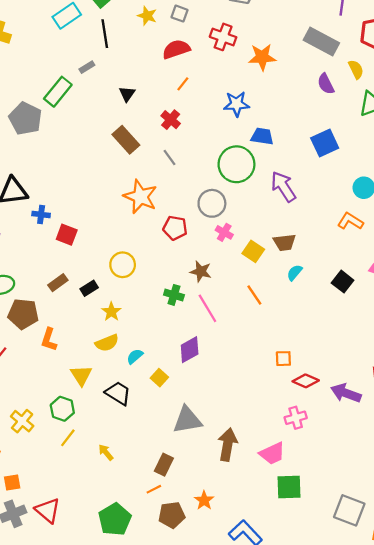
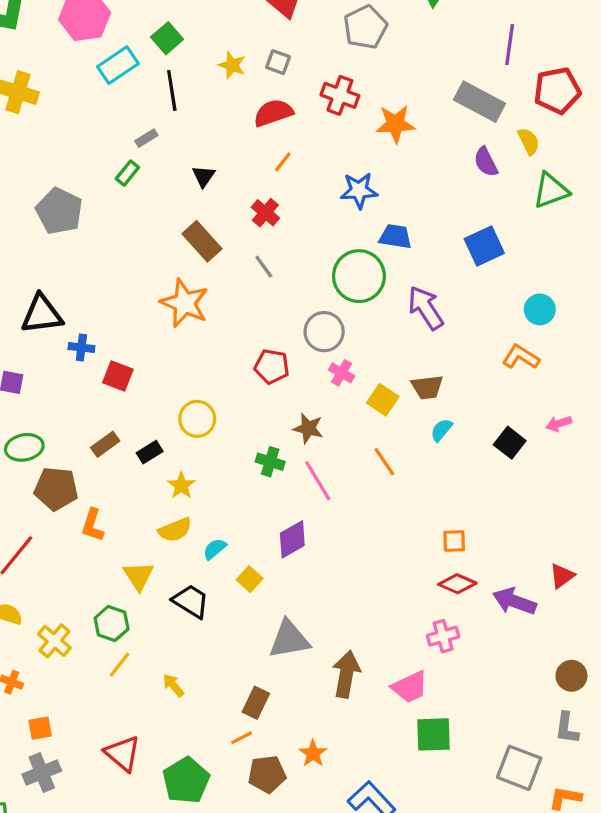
green rectangle: (58, 92) -> (127, 173), moved, size x0.6
orange star: (140, 197) -> (184, 303), moved
orange square: (283, 359) -> (454, 541), moved
red triangle: (48, 510) -> (123, 754), moved

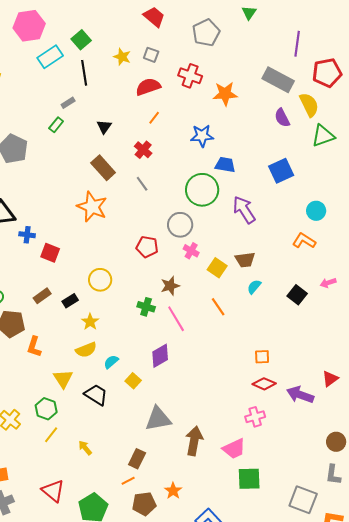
yellow semicircle: (529, 141) -> (309, 105), size x1.4
brown star: (308, 428) -> (170, 286), turned -30

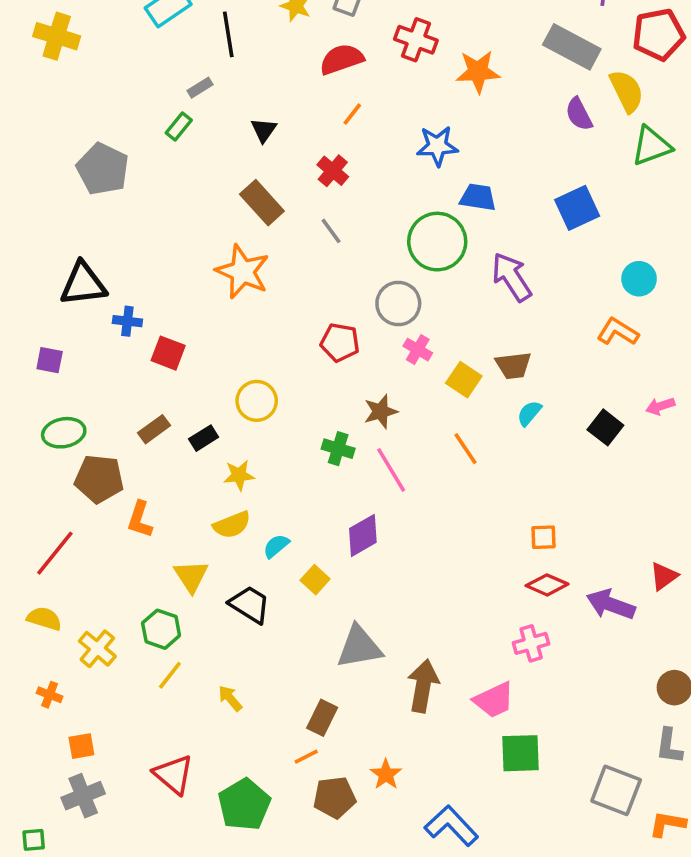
yellow star: (90, 322) -> (239, 475), turned 30

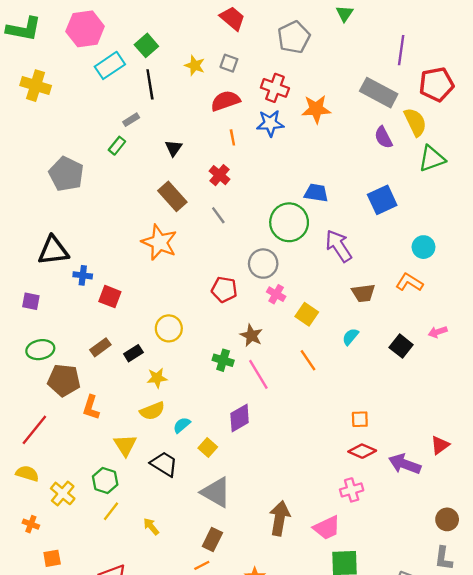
orange line: (352, 114) -> (232, 137), turned -49
blue star: (437, 146) -> (270, 123), moved
brown trapezoid: (513, 365) -> (363, 293), moved
brown star: (381, 411) -> (251, 335), turned -30
gray triangle: (359, 647) -> (216, 492), moved, turned 40

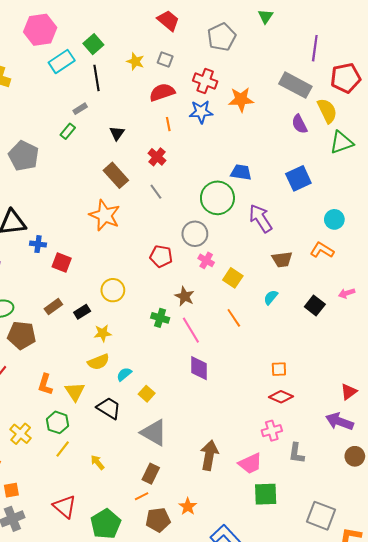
orange L-shape: (91, 407) -> (45, 384), moved
purple diamond: (240, 418) -> (199, 368), moved, turned -60
purple arrow: (405, 464) -> (339, 421), moved
gray L-shape: (444, 558) -> (296, 453), moved

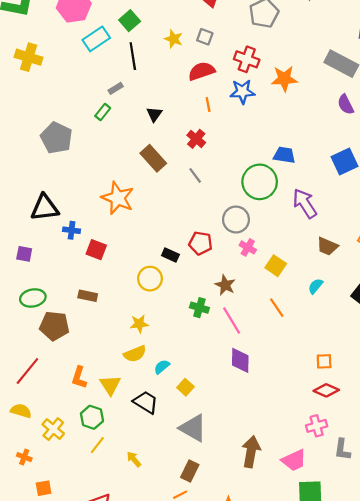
orange star: (105, 215) -> (118, 198), moved
brown trapezoid: (282, 259) -> (327, 246), turned 30
brown rectangle: (53, 307) -> (88, 296), turned 48
black rectangle: (82, 312) -> (170, 255), moved, turned 56

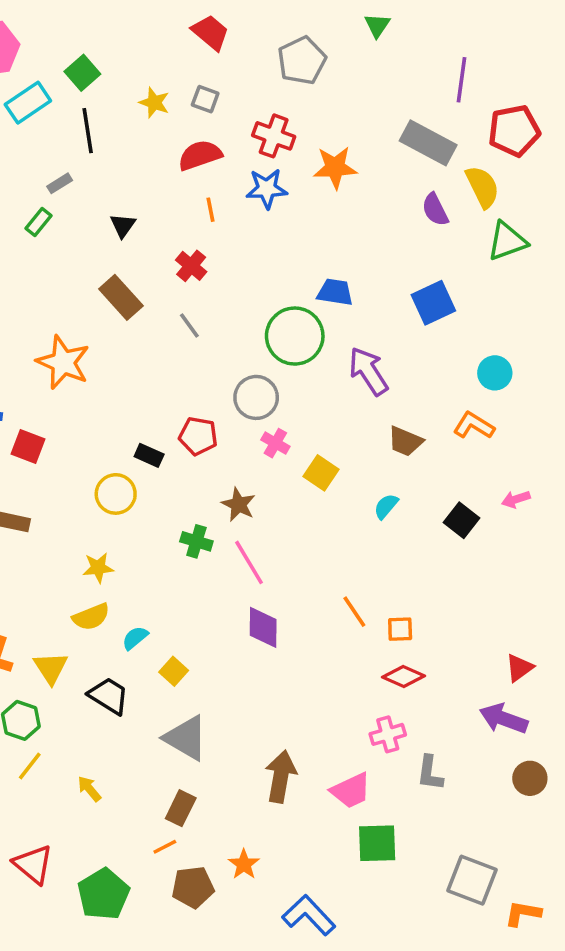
orange line: (277, 308) -> (354, 612), moved

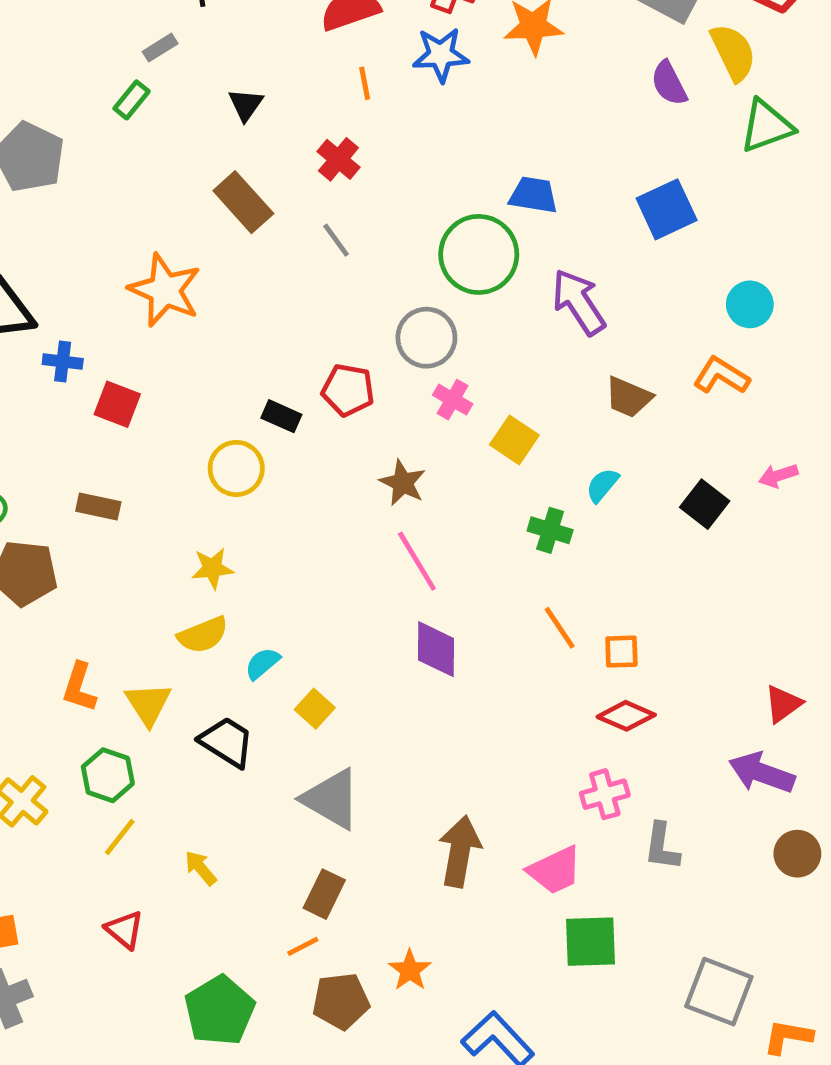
green cross: (196, 541) -> (550, 530), moved
red triangle: (33, 864) -> (124, 930), moved, size x0.7

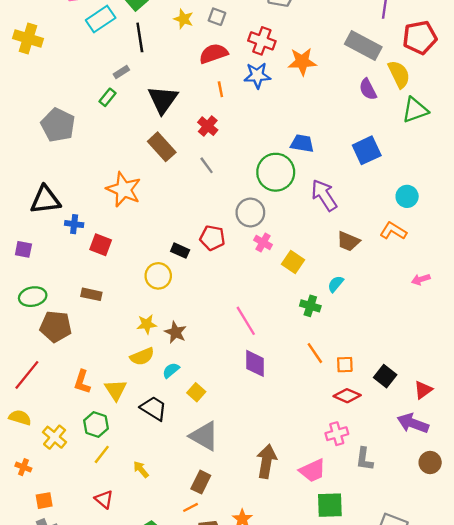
black triangle: (246, 105) -> (163, 100), size x1.8
brown star: (403, 483) -> (175, 332), moved
black square: (705, 504) -> (385, 376), moved

